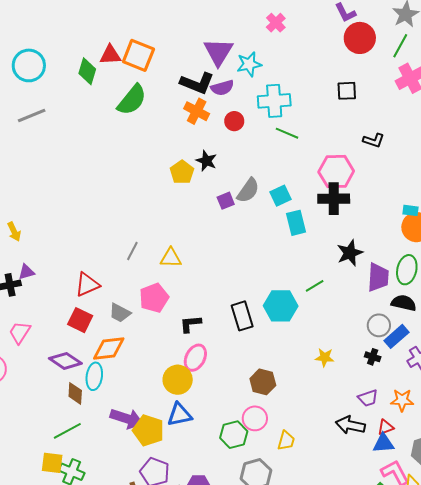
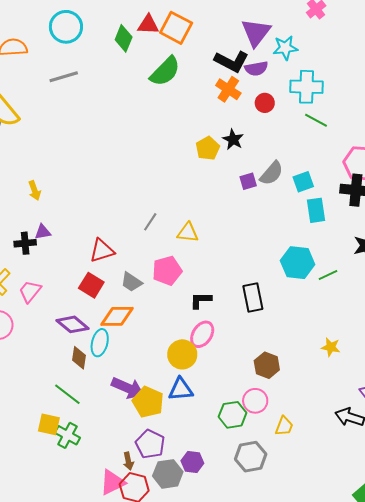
cyan hexagon: (281, 306) -> (298, 263), moved
green line: (67, 431) -> (67, 394), turned 60

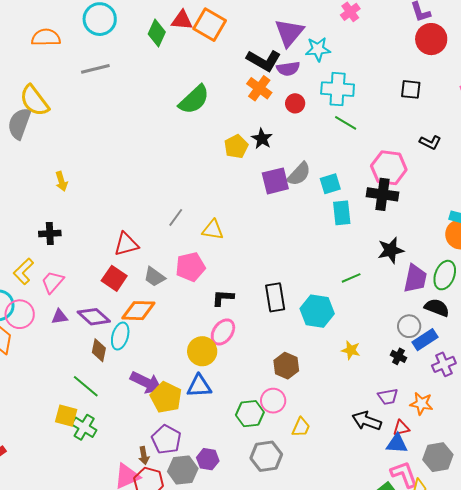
green semicircle: (165, 71) -> (194, 100), moved
purple square: (248, 181) -> (275, 181), size x1.6
purple triangle: (43, 232) -> (60, 317), moved
cyan hexagon: (298, 263) -> (317, 311), moved

